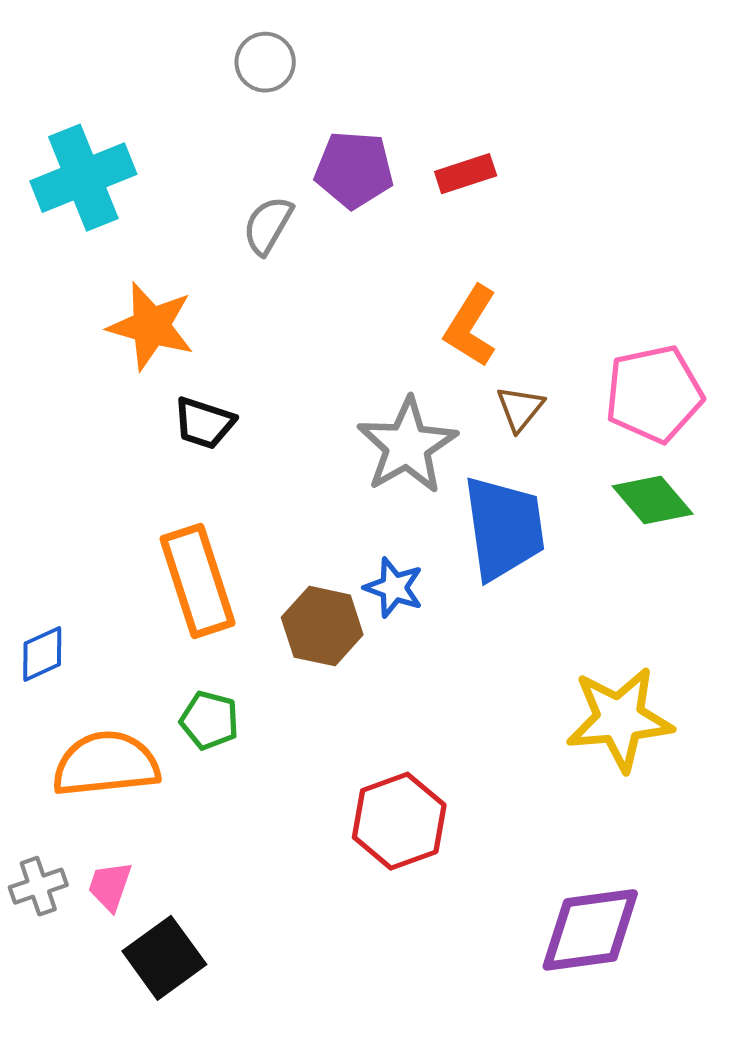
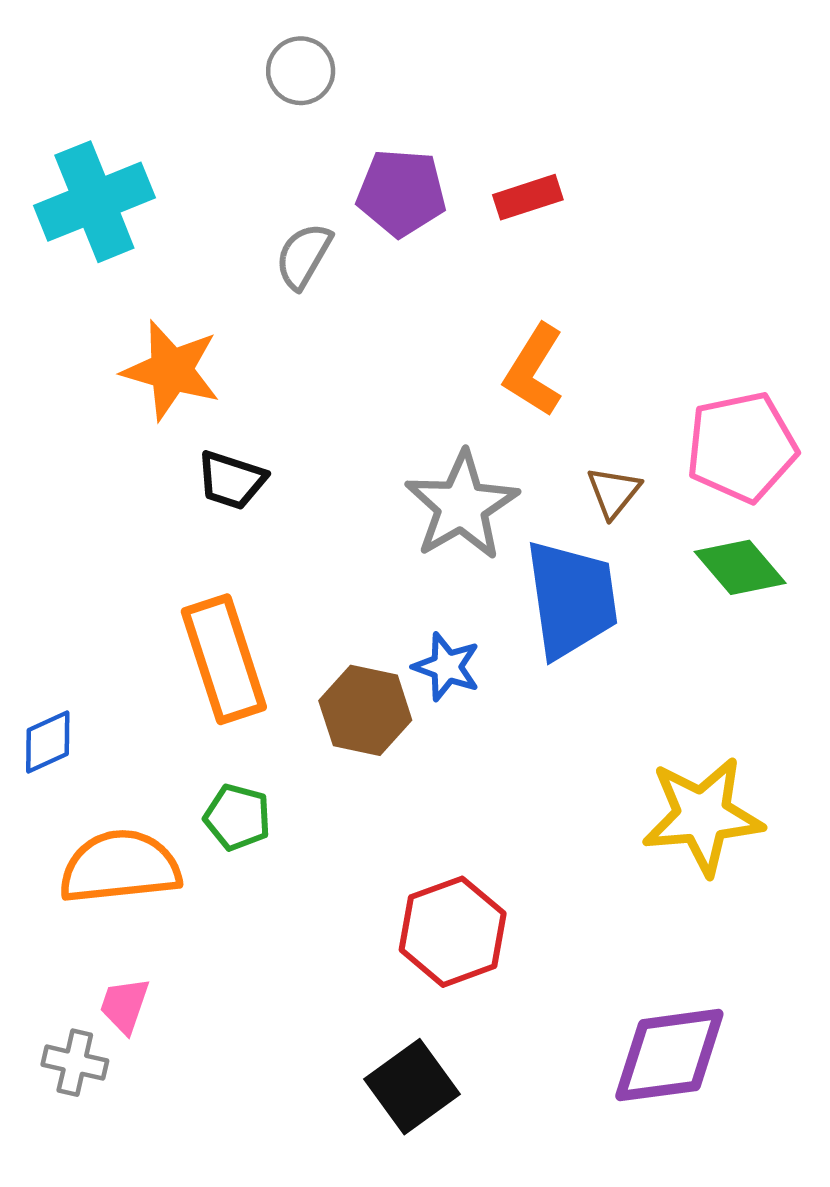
brown triangle: (520, 408) -> (614, 492), moved
gray cross: (38, 886) -> (75, 1063), moved, turned 32
black square: (164, 958) -> (412, 1087), moved

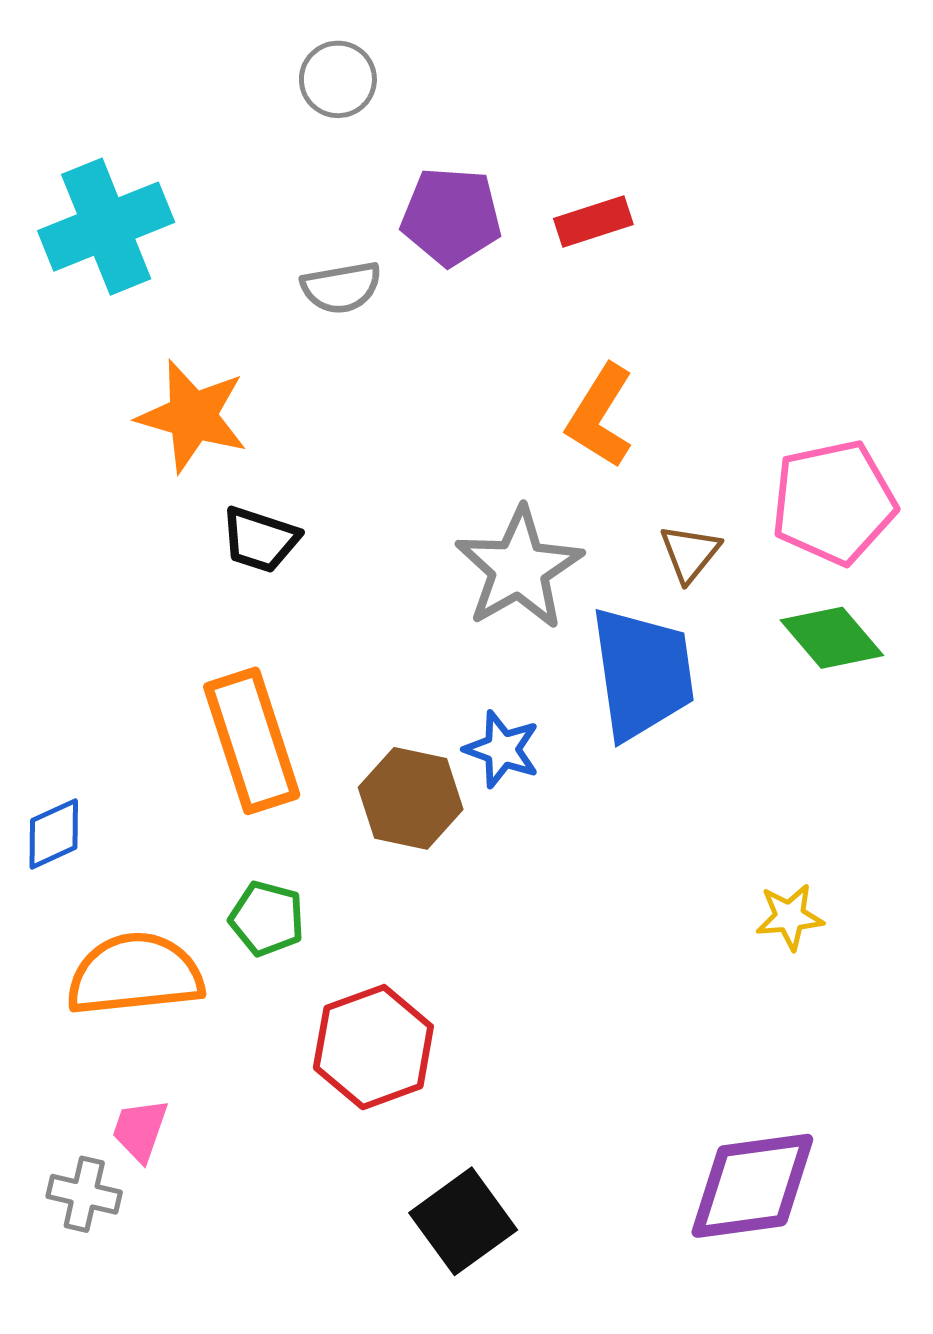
gray semicircle: (304, 256) -> (341, 287), turned -130
yellow star: (702, 816) -> (790, 917), size x0.5
red hexagon: (453, 932) -> (373, 1047), moved

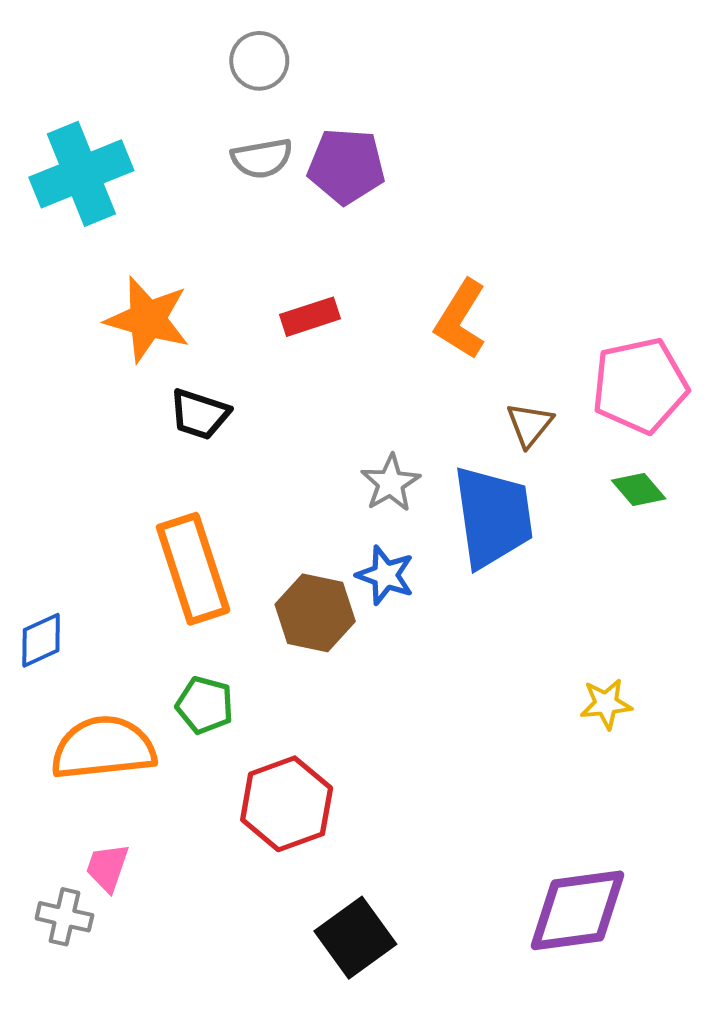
red rectangle: (593, 221) -> (310, 317), moved
gray semicircle: (341, 287) -> (262, 158), moved
gray star: (519, 568) -> (390, 483), moved, size x0.6
green diamond: (832, 638) -> (639, 489), size x0.7

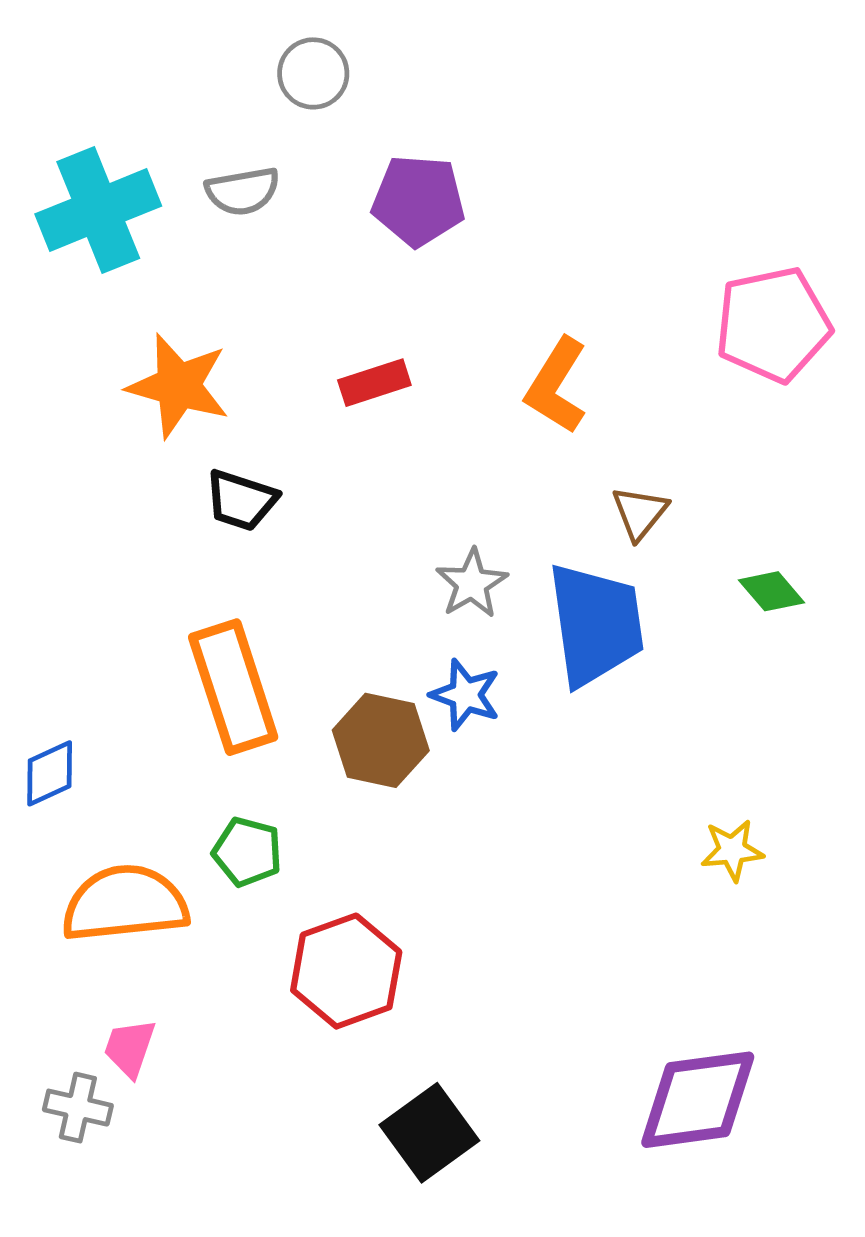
gray semicircle: (262, 158) -> (243, 191), moved
pink pentagon: (640, 386) -> (773, 325), moved

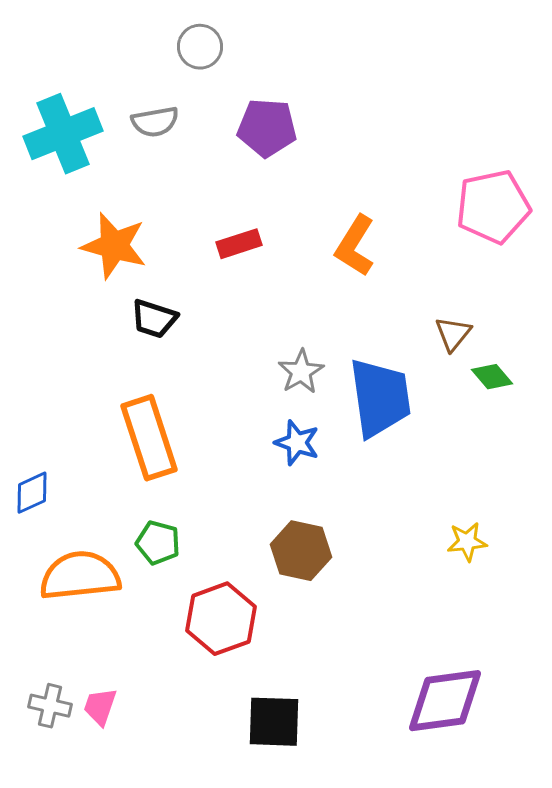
brown triangle: (640, 513) -> (453, 334), moved
brown hexagon: (381, 740) -> (301, 551), moved
pink trapezoid: (130, 1048) -> (100, 707), moved
black square: (429, 1133) -> (274, 722), turned 38

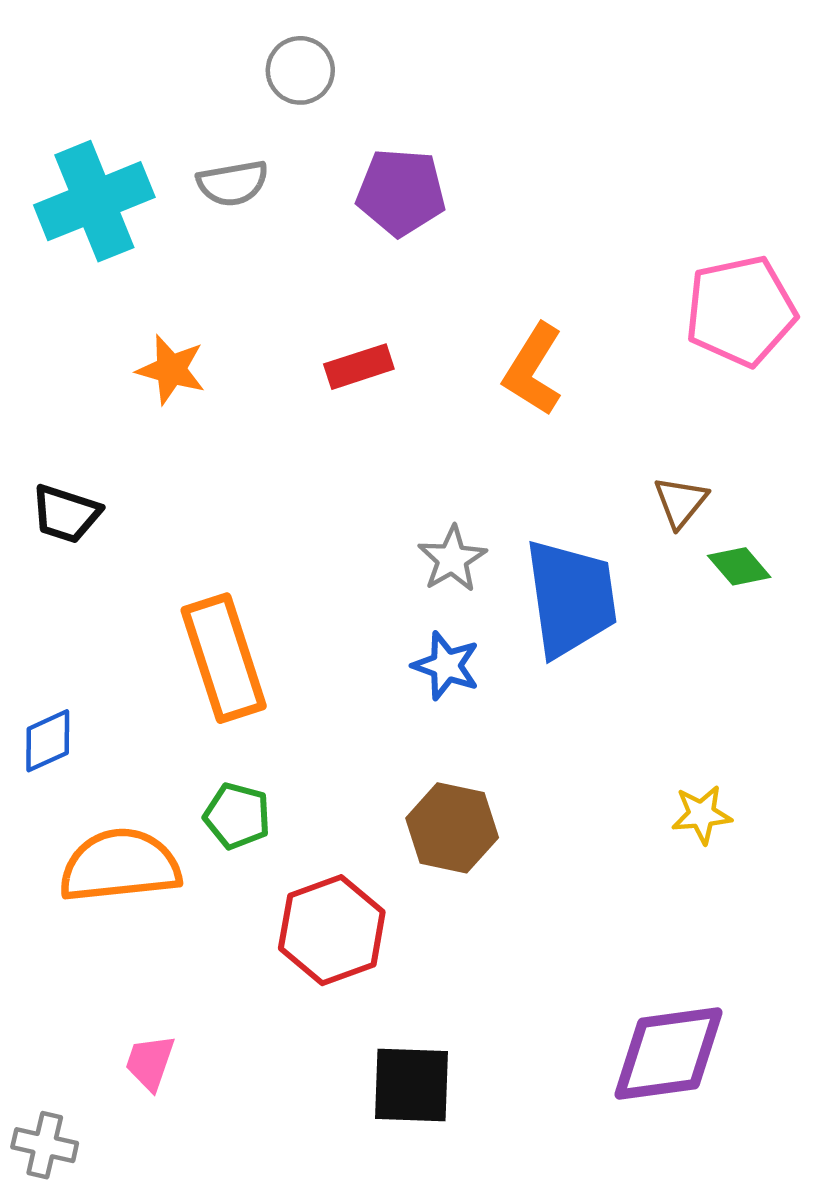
orange star: (114, 246) -> (171, 370), size x0.7
black trapezoid: (154, 319) -> (66, 514), moved
gray cross: (50, 706) -> (45, 1145), moved

